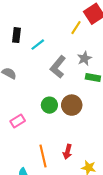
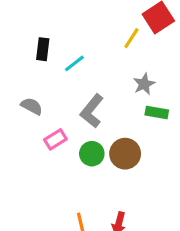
gray L-shape: (58, 67) -> (92, 111), moved
pink rectangle: (18, 121) -> (55, 139), moved

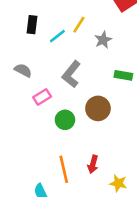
yellow line: (131, 38) -> (79, 25), moved
gray star: (144, 84) -> (103, 40), moved
green circle: (92, 154) -> (65, 120), moved

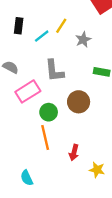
gray L-shape: (71, 74) -> (54, 71), turned -45
pink rectangle: (42, 97) -> (28, 91), size x1.5
orange line: (64, 169) -> (45, 138), moved

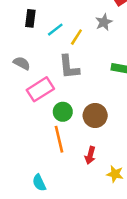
yellow line: (61, 26) -> (76, 37), moved
gray star: (83, 40) -> (104, 22), moved
brown circle: (79, 102) -> (95, 115), moved

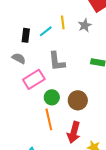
black rectangle: (30, 18) -> (26, 35), moved
yellow line: (76, 37) -> (63, 22), moved, turned -40
red arrow: (90, 155) -> (74, 132), size x1.5

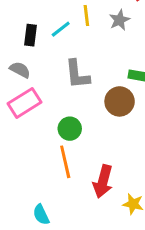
pink rectangle: (34, 79) -> (24, 103), moved
brown circle: (78, 100) -> (120, 101), moved

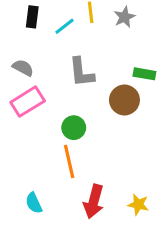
black rectangle: (31, 35) -> (32, 17), moved
red arrow: (103, 181) -> (94, 201), moved
cyan semicircle: (41, 215) -> (34, 203), moved

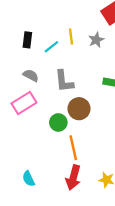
gray semicircle: (23, 68) -> (31, 75), moved
brown circle: (124, 100) -> (79, 109), moved
orange line: (69, 161) -> (73, 148), moved

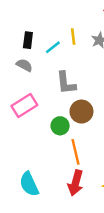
gray semicircle: (31, 75) -> (24, 65), moved
cyan semicircle: (29, 179) -> (29, 184), size x1.5

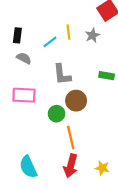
black rectangle: (28, 40) -> (17, 35), moved
pink rectangle: (24, 106) -> (24, 95), turned 35

